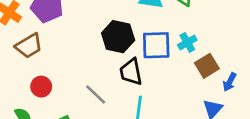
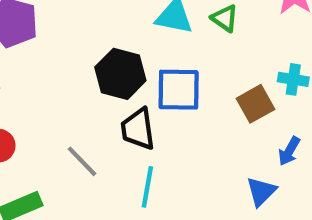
cyan cross: (187, 42) -> (293, 79), moved, turned 36
brown square: (207, 66) -> (255, 104), moved

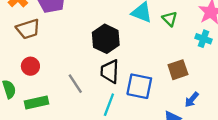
cyan cross: (293, 79) -> (204, 39), moved
blue square: (179, 90) -> (139, 86), moved

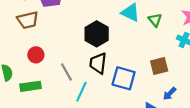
red circle: (30, 66) -> (36, 55), moved
cyan line: (109, 105) -> (81, 92), moved

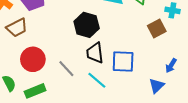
red circle: (36, 55) -> (33, 59), size x1.5
brown square: (159, 66) -> (157, 28), moved
cyan line: (81, 92) -> (97, 80), moved, turned -60

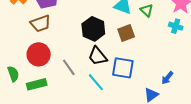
brown trapezoid: (17, 28) -> (41, 23), moved
brown square: (157, 28) -> (126, 33), moved
black trapezoid: (95, 53) -> (98, 56), turned -40

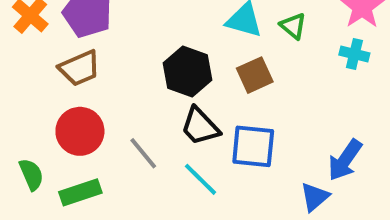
blue arrow: (167, 78) -> (345, 160), size x1.5

